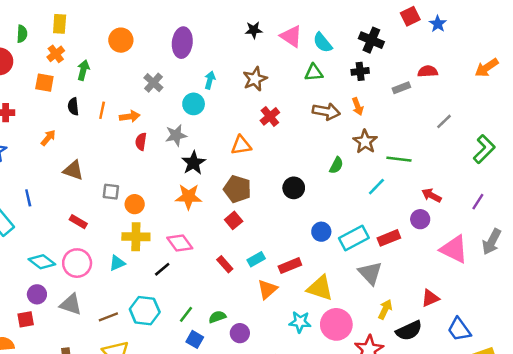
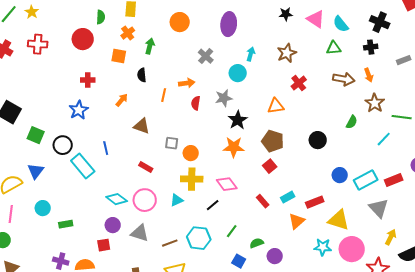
orange line: (102, 110) -> (164, 95), moved
green line: (186, 314) -> (232, 231), moved

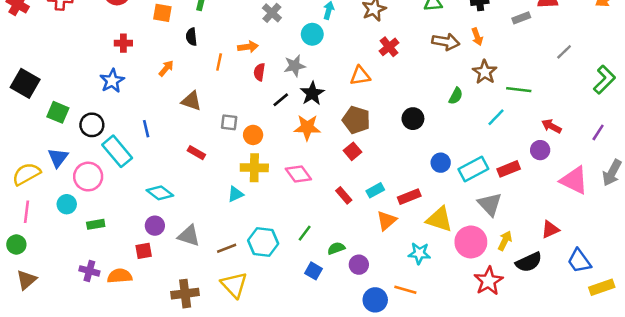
pink circle: (145, 200) -> (88, 177), moved
black line: (213, 205) -> (281, 100), moved
pink circle: (352, 249) -> (471, 242), moved

